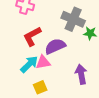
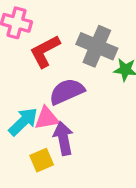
red L-shape: (32, 36) -> (45, 51), moved
purple arrow: (81, 74) -> (63, 138), moved

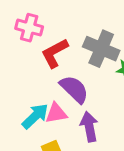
purple semicircle: (67, 91) -> (74, 89), turned 68
purple arrow: (63, 138) -> (89, 127), moved

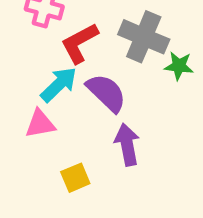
pink triangle: (56, 113) -> (40, 124), moved
cyan arrow: (35, 116) -> (59, 84), moved

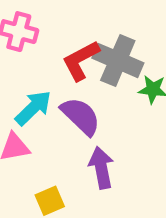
red L-shape: (79, 43) -> (81, 60), moved

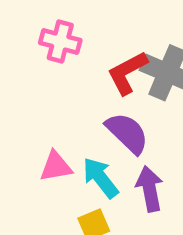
cyan arrow: (33, 108) -> (100, 178), moved, turned -84

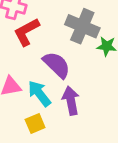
red L-shape: (127, 73) -> (26, 32), moved

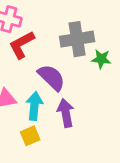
gray cross: (82, 26) -> (77, 39), turned -32
cyan arrow: (39, 93) -> (34, 106), turned 44

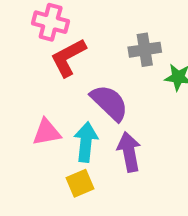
gray cross: (77, 39) -> (145, 50), size x0.7

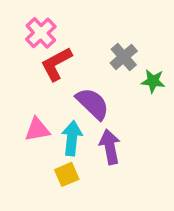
pink cross: (51, 22) -> (41, 33), turned 32
gray cross: (145, 50) -> (124, 57), turned -32

